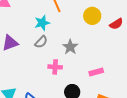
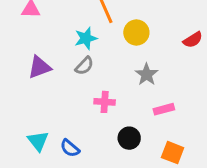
yellow circle: (92, 16) -> (136, 33), moved
gray star: (70, 47) -> (147, 74), moved

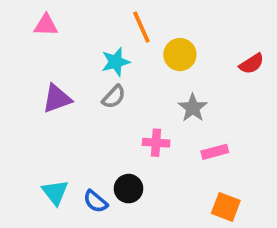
pink cross: (105, 102) -> (156, 143), moved
black circle: (129, 138) -> (129, 189), moved

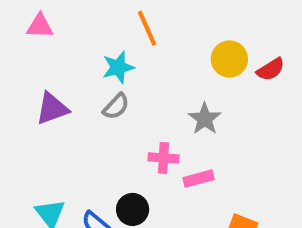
yellow circle: (180, 55) -> (229, 59), moved
pink rectangle: (215, 152) -> (198, 179), moved

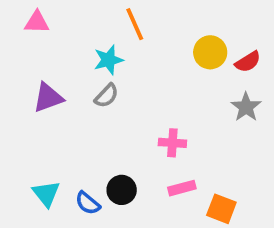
gray star: (205, 119) -> (246, 107), moved
pink cross: (163, 158) -> (172, 143), moved
pink rectangle: (198, 179) -> (182, 188), moved

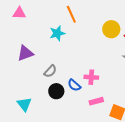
gray semicircle: (107, 96) -> (50, 71), moved
black circle: (122, 190) -> (56, 91), moved
blue semicircle: (88, 203) -> (74, 85), moved

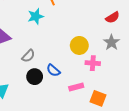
yellow circle: (111, 29) -> (79, 45), moved
pink cross: (91, 77) -> (93, 63), moved

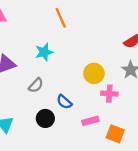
cyan star: (36, 16) -> (44, 52), moved
black circle: (35, 77) -> (45, 118), moved

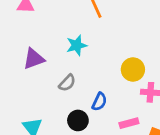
blue semicircle: (64, 102) -> (99, 102), turned -105

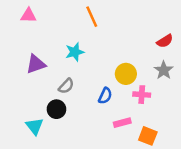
blue semicircle: (99, 102) -> (105, 96), moved
black circle: (78, 120) -> (56, 109), moved

